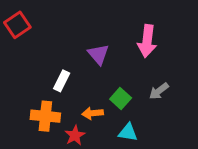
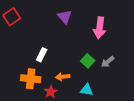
purple triangle: (98, 54) -> (65, 17), moved
green square: (121, 98) -> (88, 61), moved

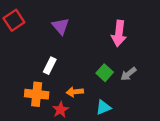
purple triangle: (65, 17) -> (60, 26), moved
cyan triangle: (87, 90) -> (103, 107), turned -32

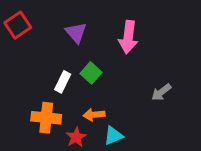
pink arrow: (119, 33) -> (128, 37), moved
green square: (105, 73) -> (91, 73), moved
cyan triangle: (103, 107) -> (113, 136), moved

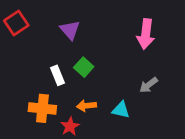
pink arrow: (128, 37) -> (146, 34), moved
white rectangle: (63, 82) -> (58, 75), turned -48
cyan triangle: (113, 136) -> (121, 110), moved, turned 36

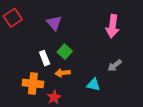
orange arrow: (86, 106) -> (63, 73), moved

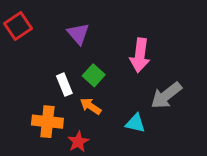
pink arrow: (112, 26) -> (140, 55), moved
gray arrow: (115, 65) -> (166, 95), size x1.5
orange arrow: (63, 73) -> (91, 106), turned 40

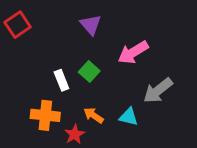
purple triangle: (78, 34) -> (91, 25), moved
pink arrow: (140, 55) -> (133, 52), turned 52
orange arrow: (91, 106) -> (94, 115), moved

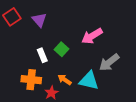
purple triangle: (91, 25) -> (39, 20), moved
cyan triangle: (129, 117) -> (89, 81), size x1.5

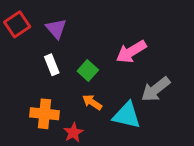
white rectangle: (42, 55) -> (52, 65), moved
orange arrow: (65, 80) -> (92, 102), moved

